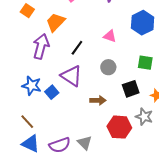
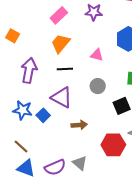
orange trapezoid: (56, 22) -> (60, 43), moved
black line: (77, 48) -> (65, 69), turned 56
brown arrow: (98, 100) -> (79, 125), moved

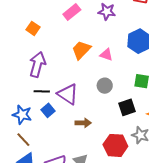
orange square: (13, 36) -> (33, 28), moved
orange trapezoid: (60, 43) -> (81, 50), moved
black line: (65, 69) -> (42, 91), moved
blue star: (23, 110) -> (22, 115), moved

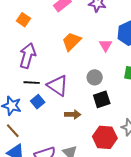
pink triangle: (106, 55) -> (105, 45), moved, turned 40
black square: (127, 107) -> (102, 99), moved

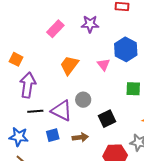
orange square: (23, 20) -> (16, 59), moved
gray circle: (95, 77) -> (83, 100), moved
blue square: (38, 102) -> (53, 135), moved, turned 32

